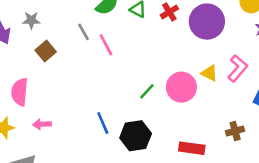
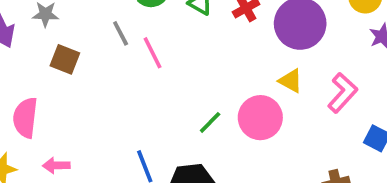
brown square: (46, 51) -> (65, 59), turned -30
yellow triangle: (210, 73) -> (291, 81), moved

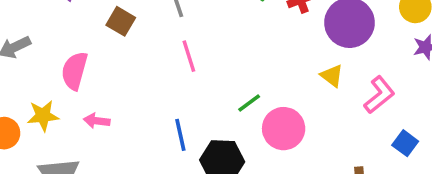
pink line: (153, 53) -> (189, 56), moved
pink circle: (260, 118) -> (284, 129), moved

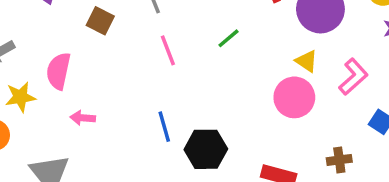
green line: (249, 103) -> (229, 38), moved
yellow star: (43, 116) -> (20, 97), moved
pink circle: (284, 129) -> (294, 97), moved

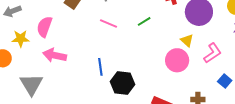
pink line: (168, 50) -> (108, 24), turned -54
pink arrow: (83, 118) -> (55, 55), size x1.6

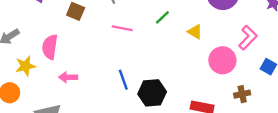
yellow triangle: (187, 40) -> (195, 32), moved
pink arrow: (55, 55) -> (68, 77), size x0.7
pink circle: (177, 60) -> (222, 60), moved

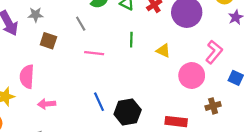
green line: (162, 17) -> (131, 40), turned -40

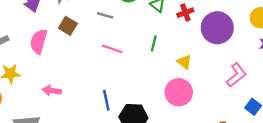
gray line: (81, 24) -> (105, 15), turned -56
pink circle: (192, 75) -> (179, 92), moved
pink semicircle: (27, 77) -> (39, 41), moved

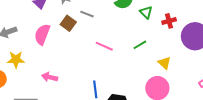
gray line: (105, 15) -> (87, 14), moved
green line: (154, 43) -> (140, 45), turned 40

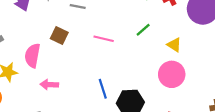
brown square: (68, 23) -> (59, 35), moved
pink semicircle: (42, 34) -> (32, 56), moved

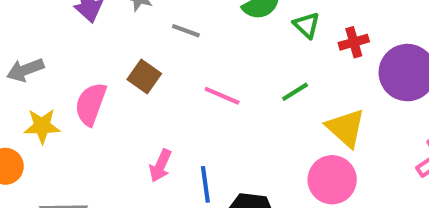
yellow triangle: (174, 45) -> (346, 128), size x1.5
pink arrow: (49, 85) -> (160, 166), moved, turned -78

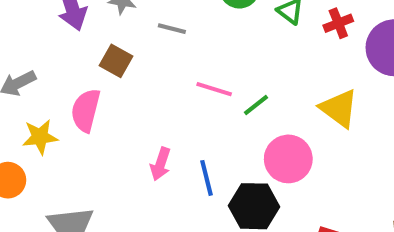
brown square: (144, 76) -> (116, 61), moved
green line: (295, 92) -> (256, 105), moved
pink circle: (332, 180) -> (288, 159), moved

